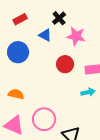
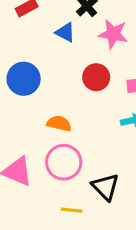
blue circle: (18, 52) -> (24, 79), moved
orange semicircle: (16, 94) -> (59, 124), moved

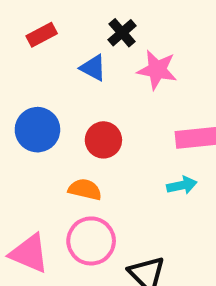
red circle: (96, 77) -> (103, 140), moved

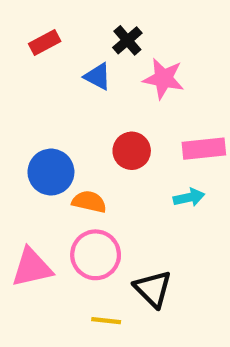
blue circle: (37, 130) -> (51, 172), moved
red circle: (103, 140) -> (132, 151), moved
pink triangle: (29, 253) -> (32, 268), turned -36

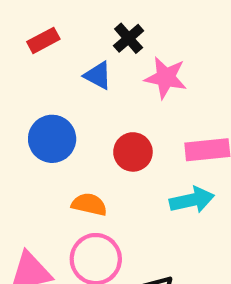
blue circle: (51, 172) -> (52, 139), moved
cyan arrow: (189, 197) -> (192, 200), size x1.4

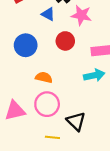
red circle: (133, 152) -> (65, 41), moved

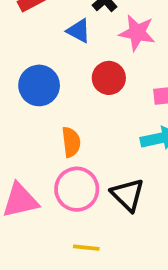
orange semicircle: (44, 77) -> (71, 142), turned 70
black triangle: (76, 121) -> (128, 195), moved

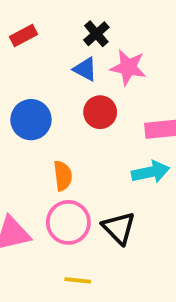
blue triangle: (79, 31) -> (85, 69), moved

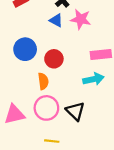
red circle: (100, 112) -> (54, 59), moved

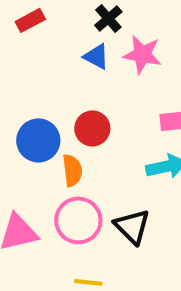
blue circle: (25, 49) -> (38, 140), moved

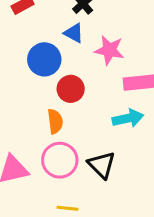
pink star: (142, 54) -> (109, 50), moved
blue circle: (38, 140) -> (44, 59), moved

